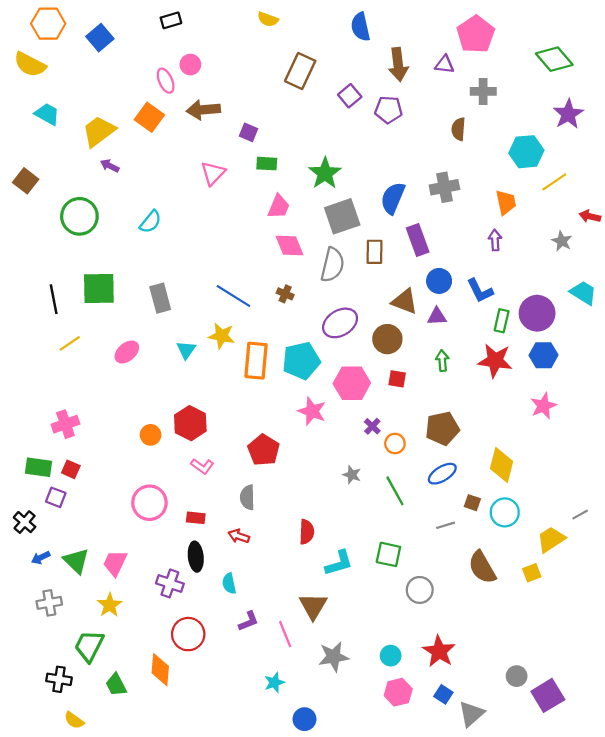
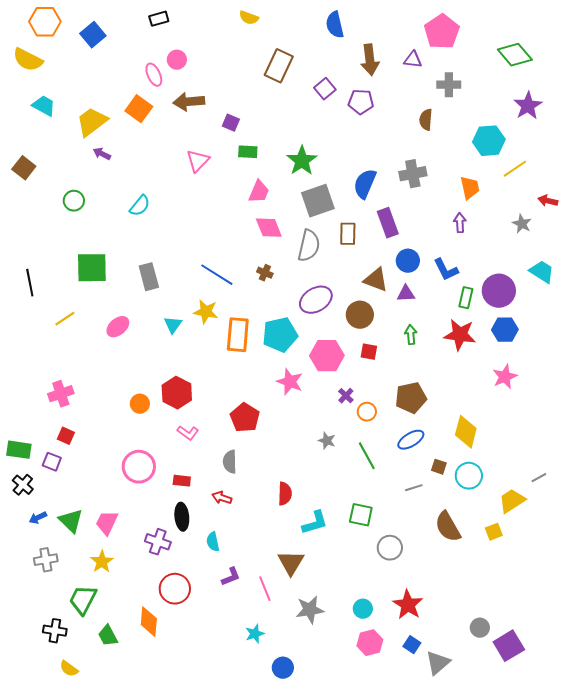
green circle: (79, 216) -> (74, 201), size x0.6
black line: (54, 299) -> (30, 283), moved
green rectangle: (39, 467) -> (19, 450), moved

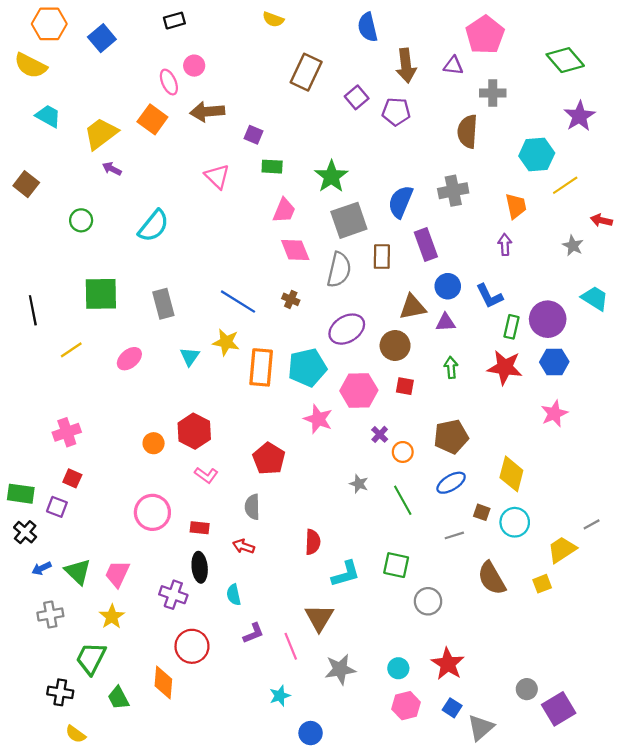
brown semicircle: (426, 120) -> (468, 131), size x1.4
pink triangle: (198, 161) -> (217, 176), turned -30
cyan semicircle: (140, 206) -> (154, 226), size x1.4
brown triangle: (376, 280) -> (413, 307), turned -32

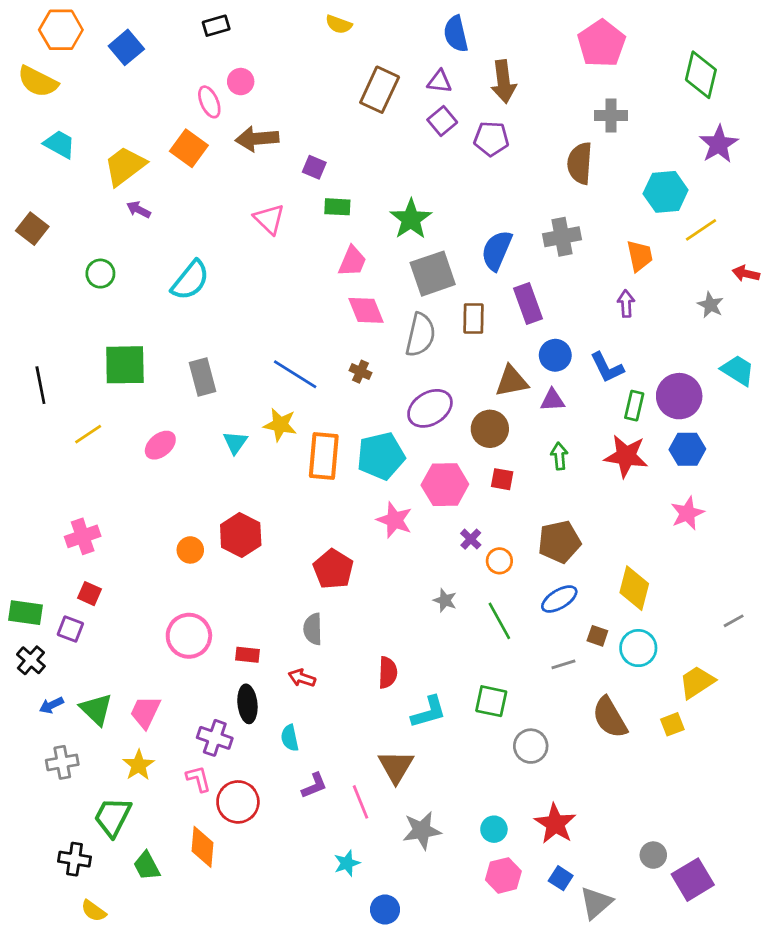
green diamond: (565, 60) -> (701, 75), turned 54
purple triangle: (453, 66) -> (439, 82), moved
pink L-shape: (206, 475) -> (198, 779), moved, turned -140
gray line: (592, 524) -> (734, 621), moved

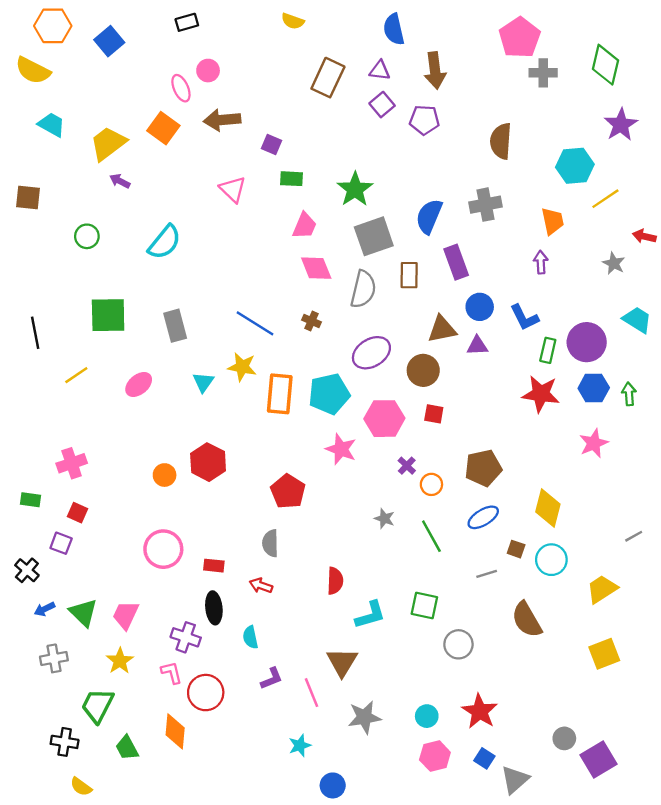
gray cross: (611, 116) -> (543, 73), moved
brown square: (32, 229) -> (28, 198), turned -32
green arrow: (559, 456) -> (629, 394), moved
green rectangle: (25, 613) -> (30, 500), moved, size x0.7
yellow square: (672, 724) -> (604, 654), moved, size x1.5

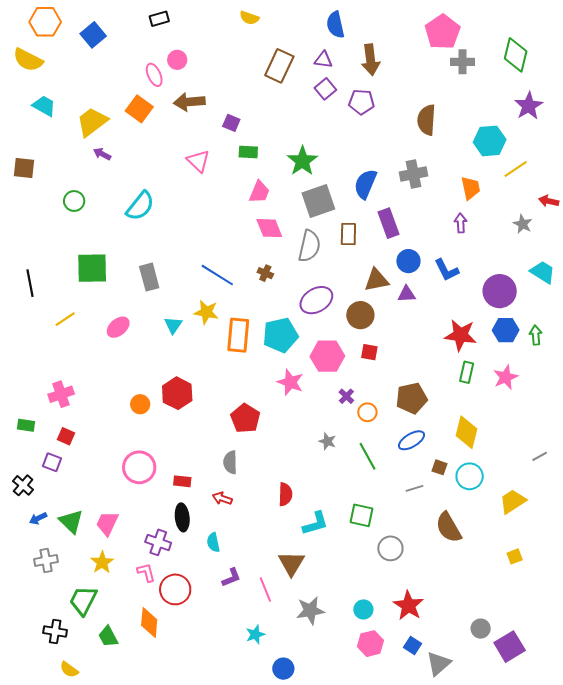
green rectangle: (548, 350) -> (467, 372), moved
yellow square: (604, 654) -> (515, 556), size x0.6

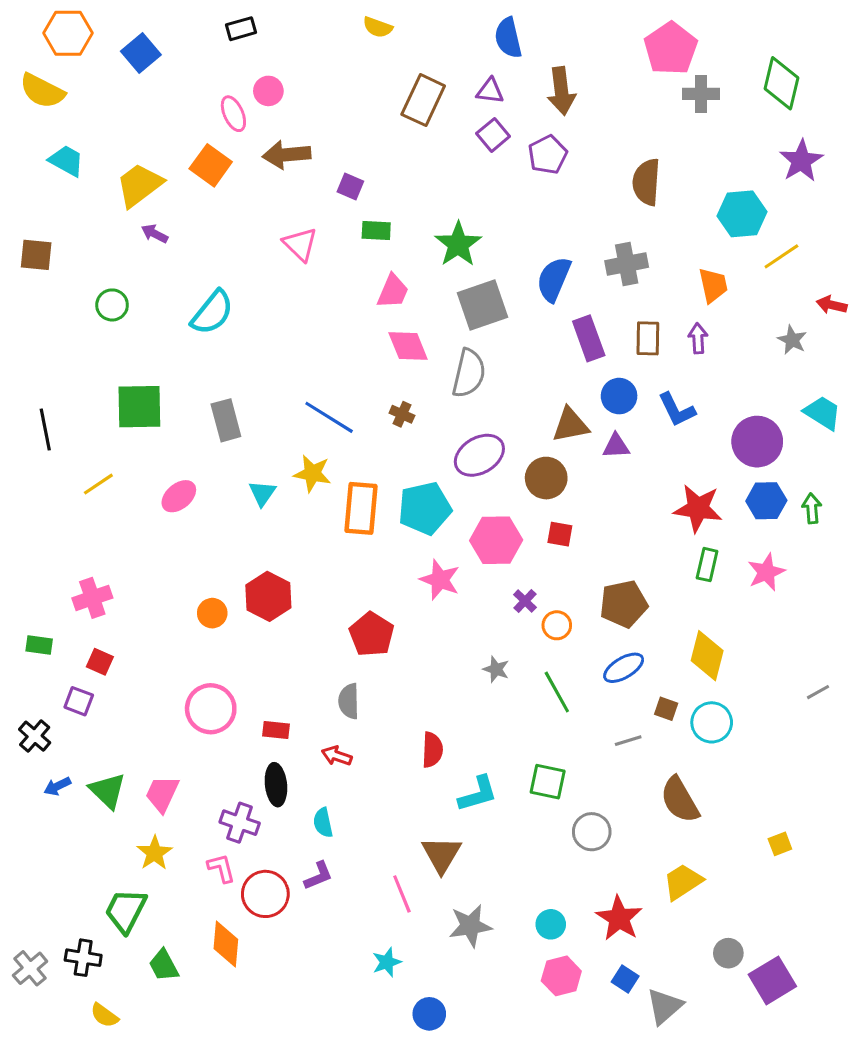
purple pentagon: (361, 102) -> (548, 155), turned -30
brown rectangle: (348, 234) -> (648, 338), moved
yellow trapezoid: (513, 501) -> (683, 882), moved
gray cross: (46, 560) -> (30, 968), moved, turned -30
purple L-shape: (231, 577) -> (318, 876), moved

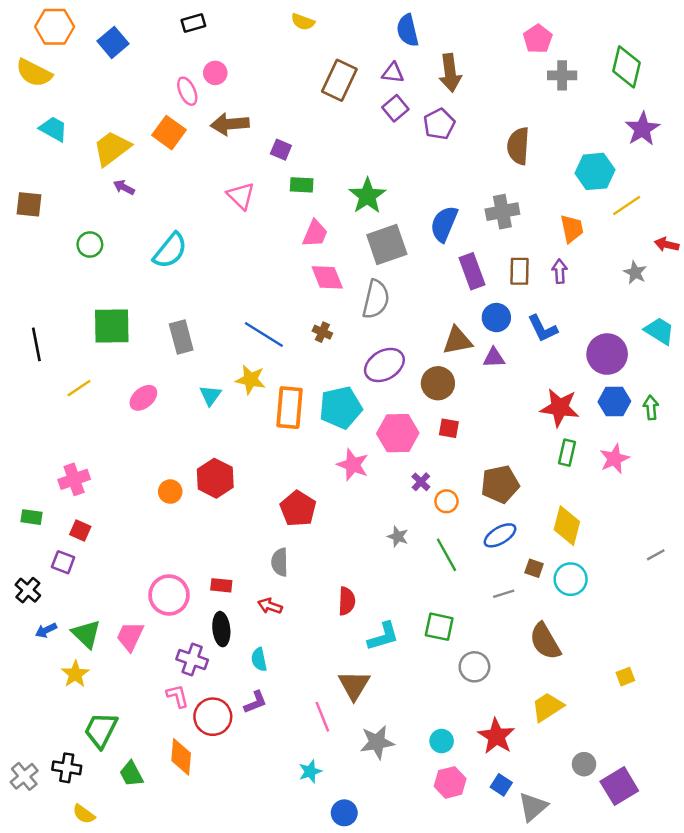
pink pentagon: (671, 48) -> (538, 39), size x0.7
pink circle: (211, 709) -> (169, 595), moved
yellow star: (155, 853) -> (75, 674), moved

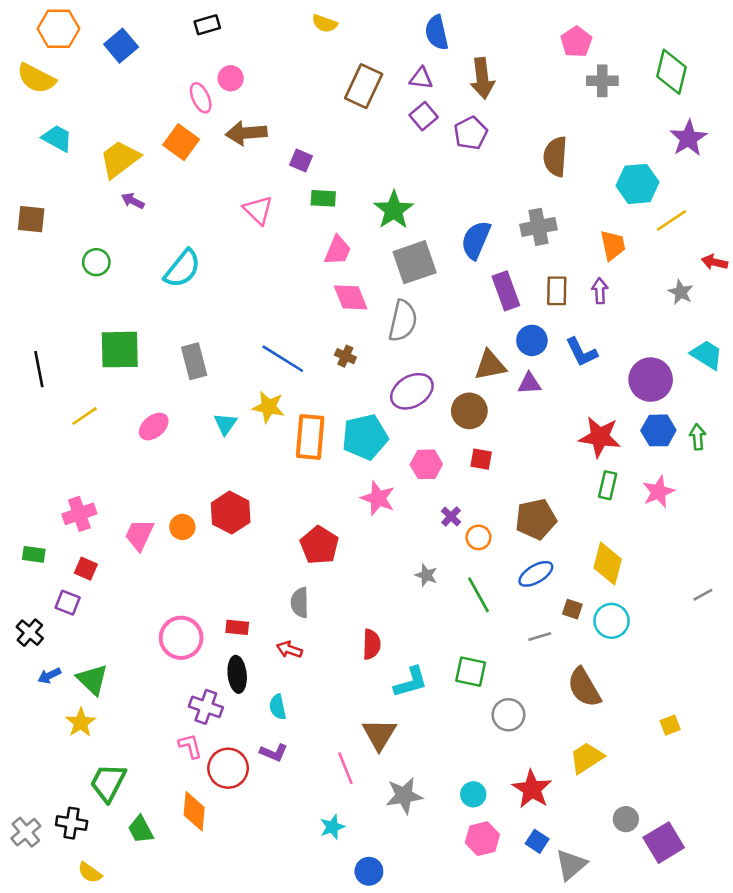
pink hexagon: (398, 433) -> (426, 464), size x0.7
pink trapezoid: (130, 636) -> (139, 535), moved
purple L-shape: (255, 702) -> (274, 753), turned 45

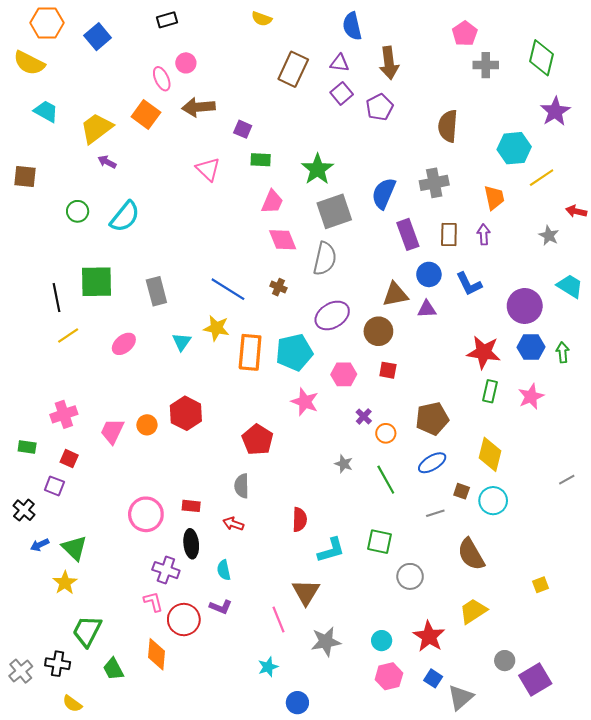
cyan semicircle: (182, 269) -> (125, 217), moved
black line: (39, 369) -> (57, 298), moved

